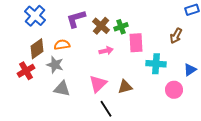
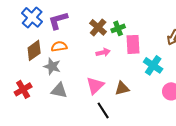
purple L-shape: (76, 19) -> (58, 20), moved
cyan cross: (156, 64) -> (153, 65), turned 30
red cross: (26, 71) -> (23, 89), moved

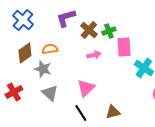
purple L-shape: (58, 20) -> (66, 18), moved
brown triangle: (122, 88) -> (113, 112), moved
gray triangle: (59, 90) -> (50, 93), turned 30
black line: (103, 110) -> (81, 113), moved

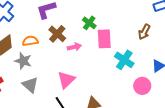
brown cross: (89, 30) -> (57, 34), moved
green cross: (109, 31) -> (89, 23), turned -32

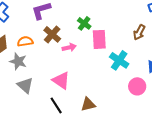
pink triangle: (66, 80) -> (61, 80), turned -42

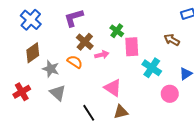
brown arrow: (139, 32) -> (172, 40), turned 91
orange semicircle: (25, 41) -> (75, 62), moved, turned 42
pink triangle: (61, 80) -> (113, 88), moved

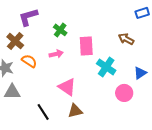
green cross: (117, 31) -> (60, 30), moved
brown cross: (85, 42) -> (15, 41), moved
gray triangle: (58, 93) -> (12, 92), turned -42

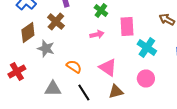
orange semicircle: (29, 61) -> (74, 66), moved
gray triangle: (12, 92) -> (53, 88), moved
pink circle: (124, 93) -> (146, 78), moved

